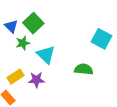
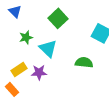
green square: (33, 23) -> (58, 18), moved
blue triangle: (11, 26) -> (15, 11), moved

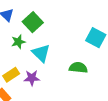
green square: (58, 18) -> (33, 22), moved

